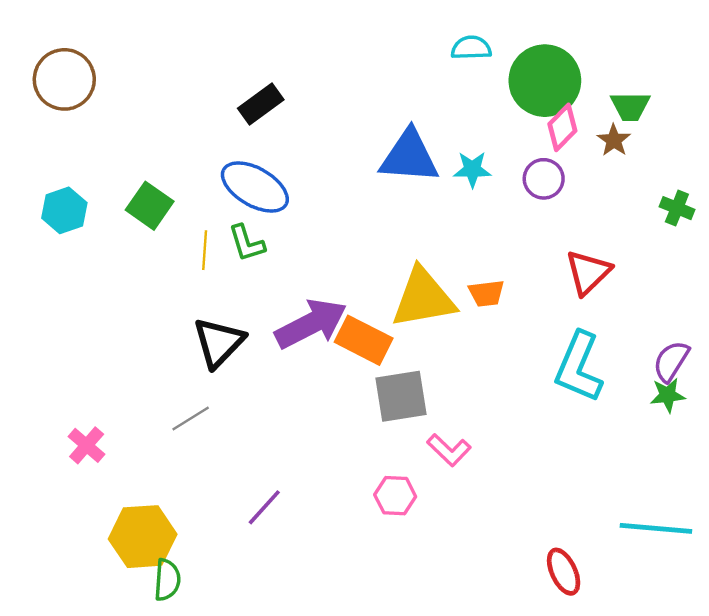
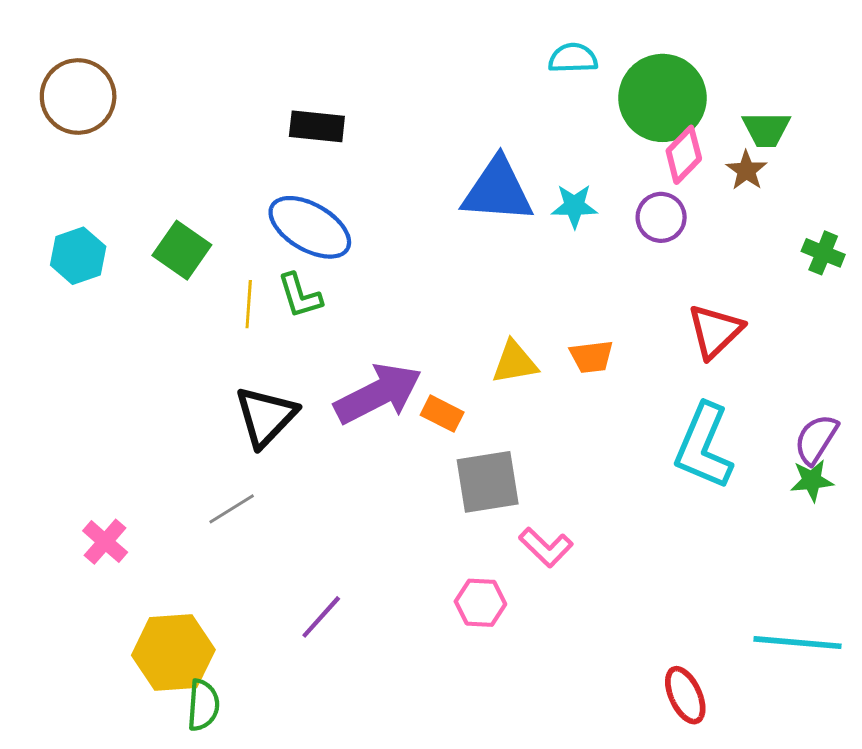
black rectangle: (261, 104) -> (317, 126), turned 42
yellow triangle: (423, 298) -> (515, 362), size x0.6
orange rectangle: (364, 340) -> (442, 414), size x0.6

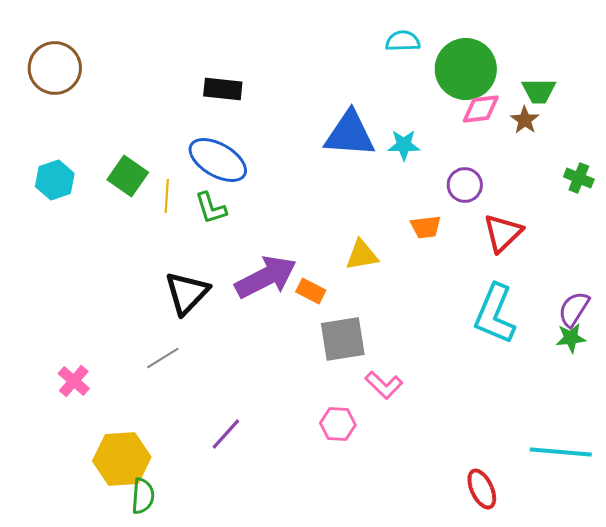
pink diamond: (684, 155) -> (481, 109), turned 39
purple circle: (661, 217) -> (465, 185), moved
yellow line: (249, 304) -> (167, 196), moved
orange trapezoid: (591, 357) -> (426, 227), moved

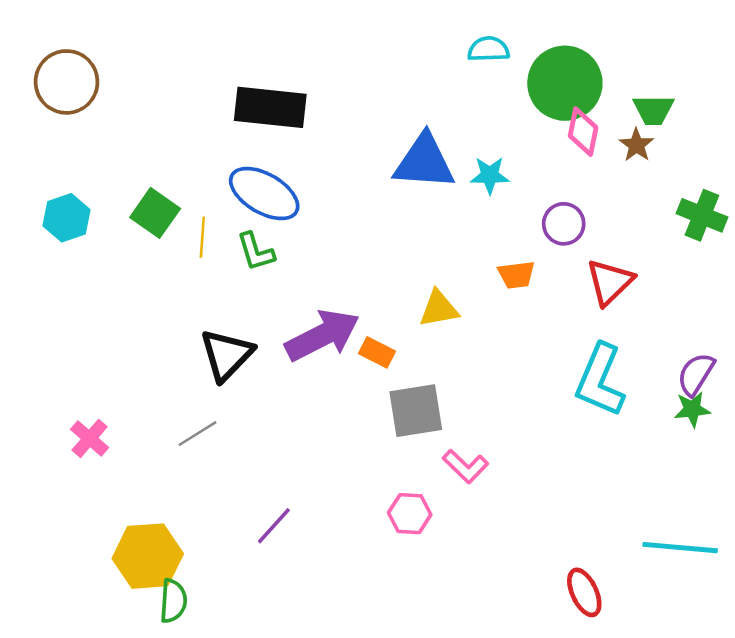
black rectangle: (223, 89) -> (270, 107), size x1.5
pink diamond: (481, 109) -> (583, 132), turned -72
green cross: (579, 178) -> (702, 215), size x1.4
pink cross: (74, 381) -> (90, 438), moved

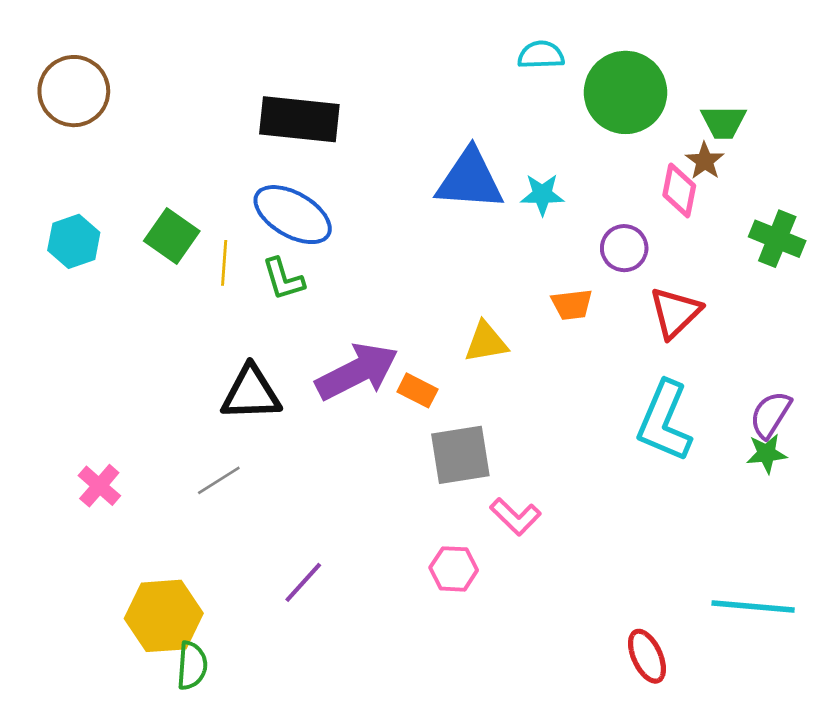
pink diamond: (583, 132) -> (679, 190), moved
black triangle: (227, 355) -> (251, 393), turned 44

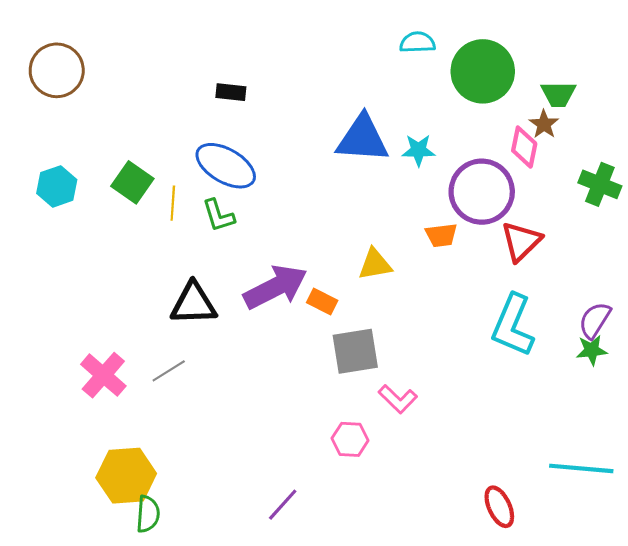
black rectangle: (299, 119) -> (231, 92), size x0.5
purple circle: (624, 248) -> (482, 192), size x1.8
pink cross: (99, 486) -> (103, 375), moved, size x1.4
purple line: (303, 582) -> (283, 505), moved

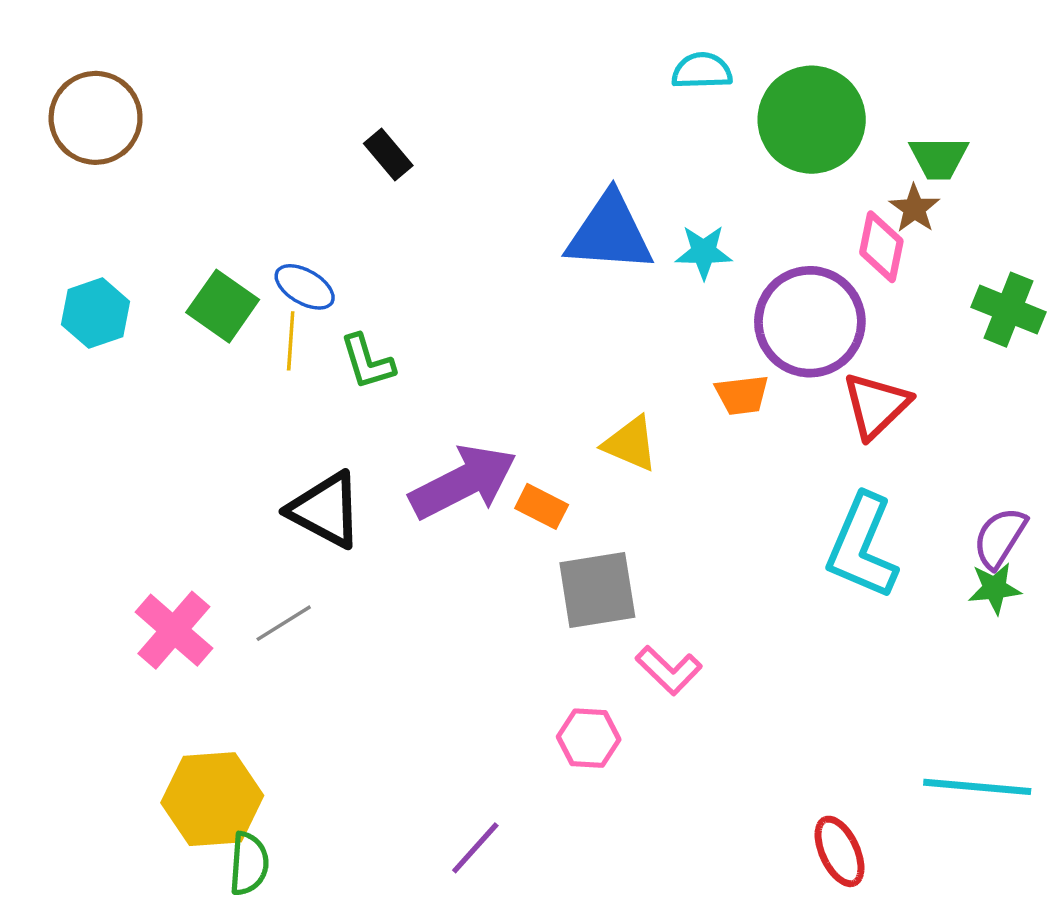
black rectangle: (231, 92) -> (388, 154), turned 44
blue ellipse: (226, 166) -> (305, 287), moved, size x0.6
yellow triangle: (375, 264) -> (630, 444), turned 33
black triangle: (194, 304) -> (326, 510), turned 30

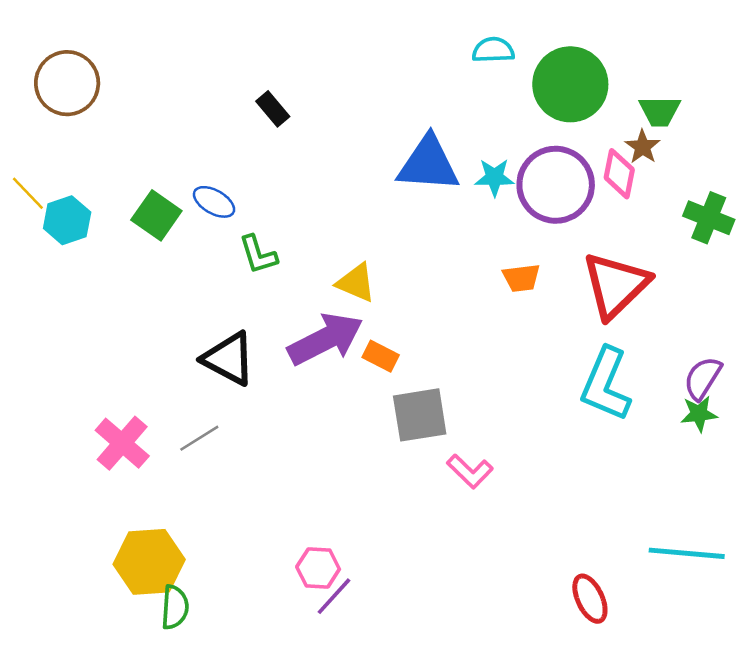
purple circle: (810, 322) -> (556, 185), moved
yellow line: (291, 341) -> (28, 193), moved, turned -48
red triangle: (876, 405) -> (616, 285), size x1.4
yellow triangle: (630, 444) -> (356, 283), moved
pink hexagon: (589, 738) -> (318, 568), moved

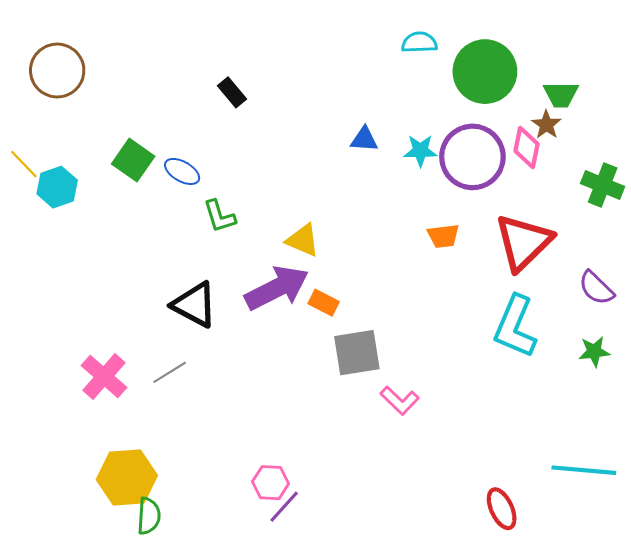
blue triangle: (428, 164) -> (364, 139), size x0.5
green square: (156, 215) -> (133, 160), moved
purple semicircle: (703, 378) -> (596, 288), moved, turned -78

